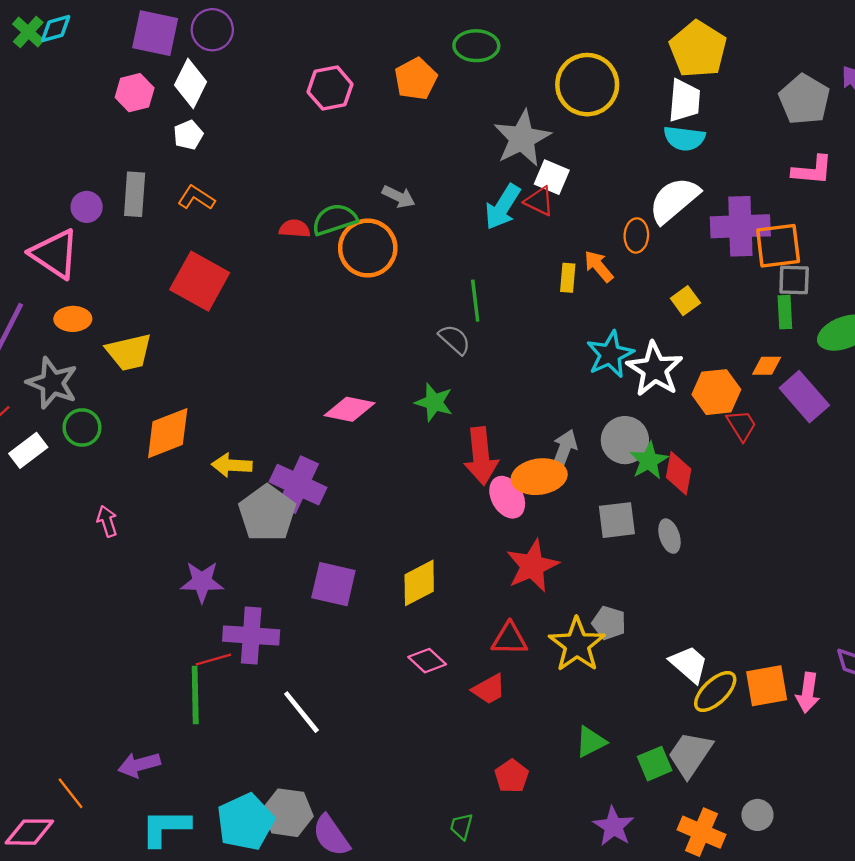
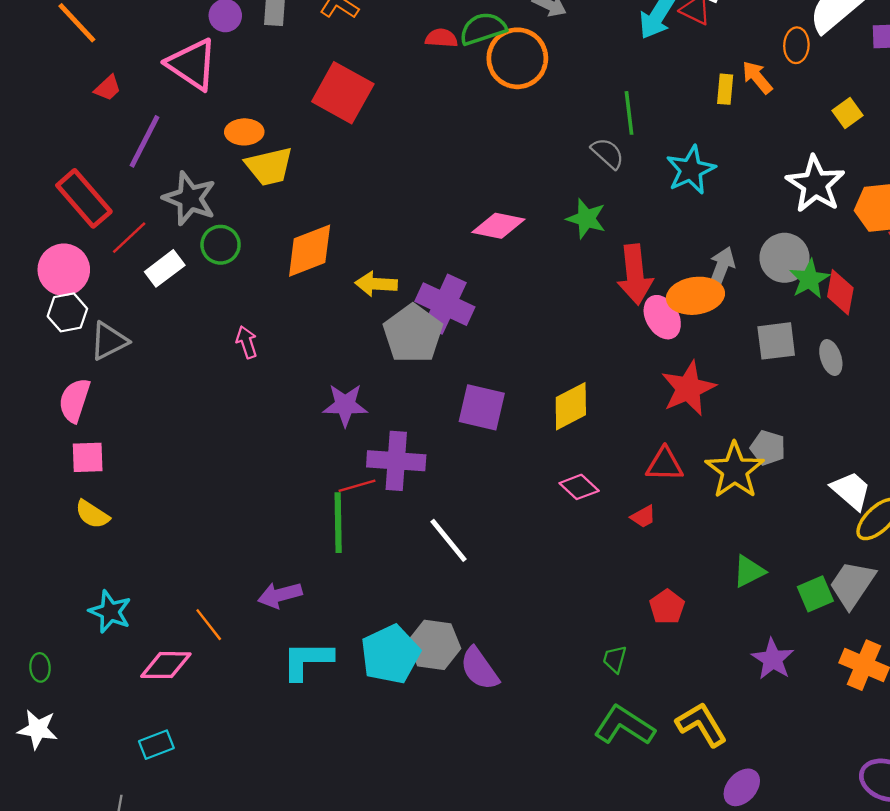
orange ellipse: (73, 319) -> (244, 132), moved
cyan star: (610, 354) -> (691, 170), moved
red trapezoid: (489, 689) -> (643, 517), size x0.7

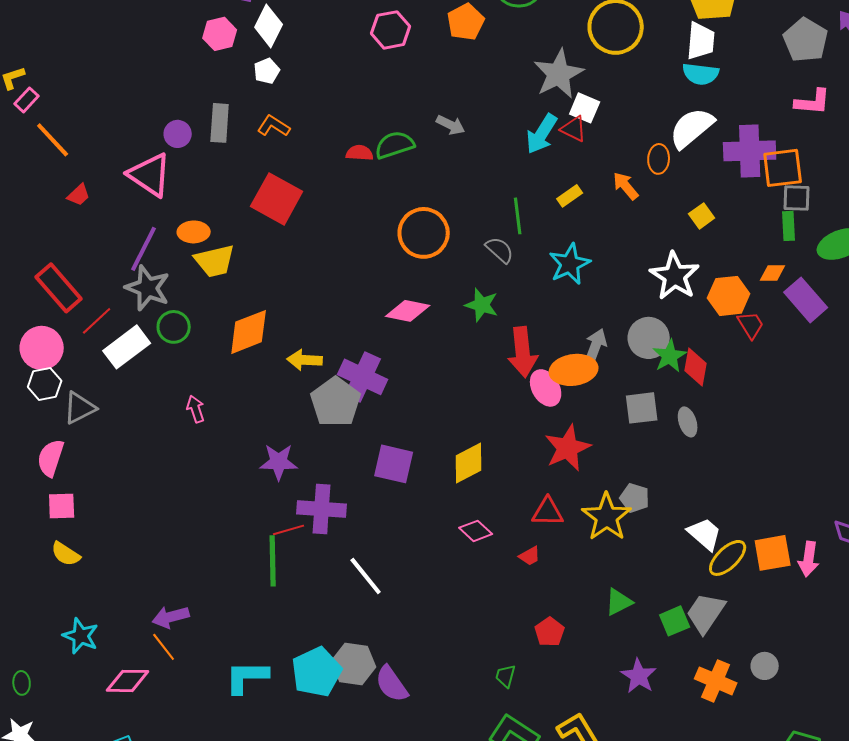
orange circle: (517, 58) -> (424, 233), moved
yellow rectangle: (725, 89) -> (570, 196), moved, turned 50
purple line: (145, 141) -> (144, 249), moved
white rectangle: (165, 268) -> (127, 347), size x1.4
purple arrow: (280, 595) -> (171, 617), moved

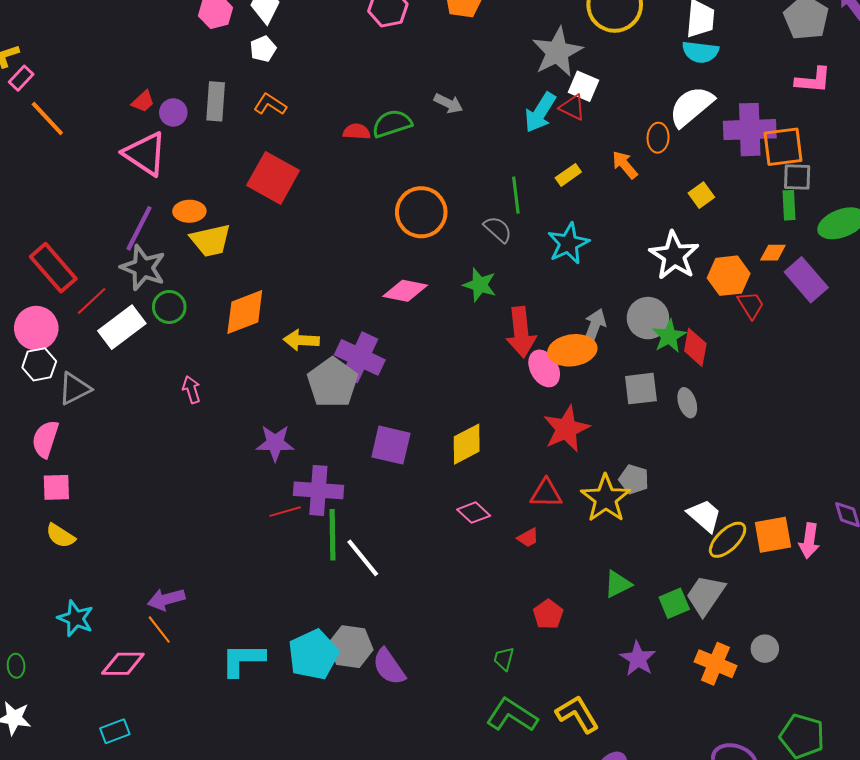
red trapezoid: (79, 195) -> (143, 101), moved
green line: (273, 561) -> (333, 535), moved

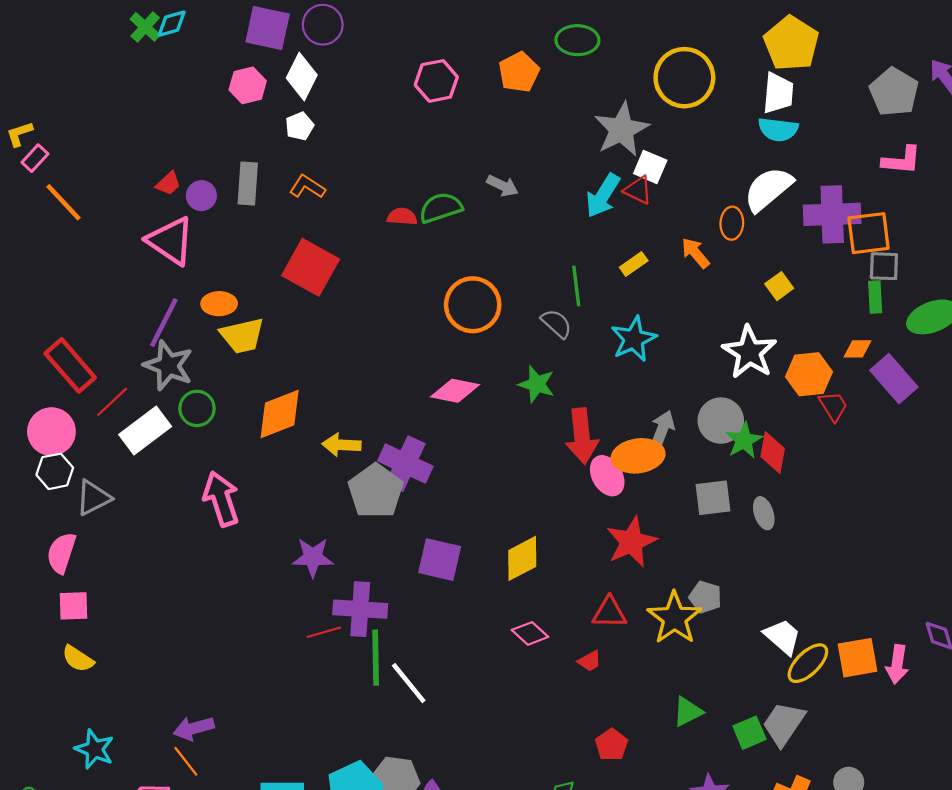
pink arrow: (191, 390) -> (221, 499), size x1.8

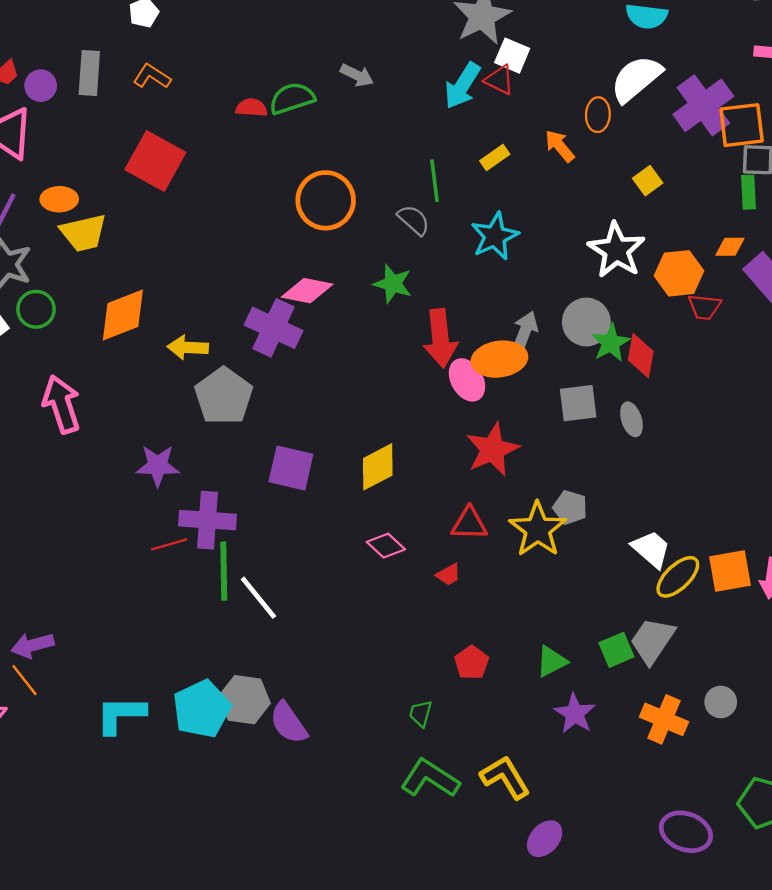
purple cross: (832, 214) -> (703, 105), turned -34
red trapezoid: (833, 406) -> (704, 307), turned 128
purple cross: (405, 464) -> (274, 328), moved
green triangle: (688, 712) -> (552, 661), moved

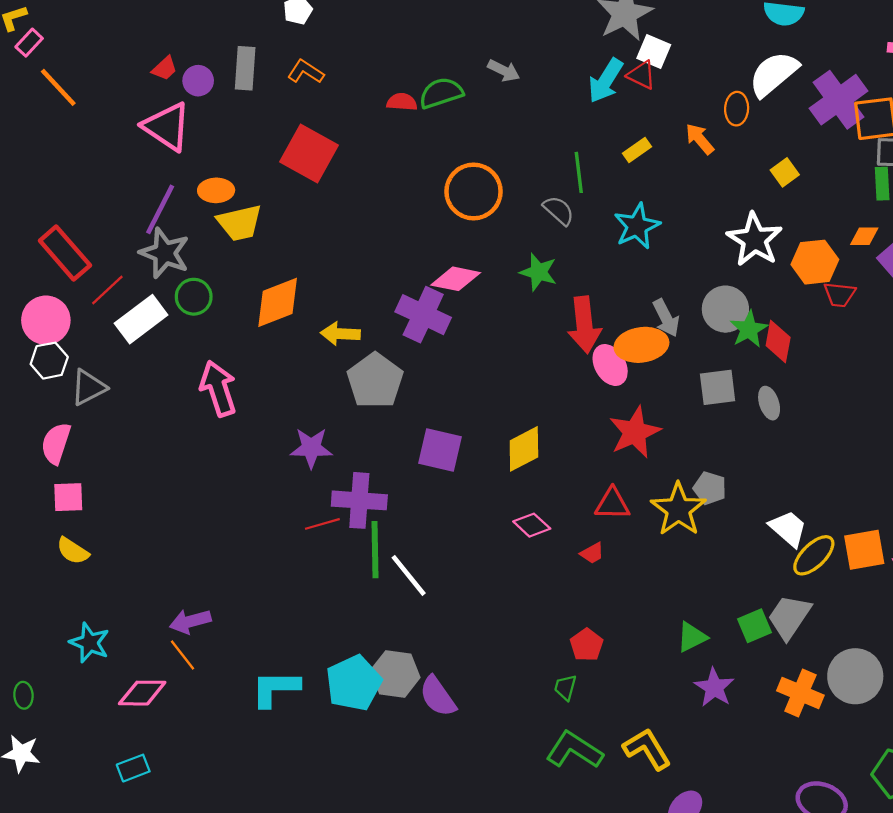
gray arrow: (525, 331) -> (666, 318), turned 132
red pentagon: (472, 663) -> (587, 645), moved
gray circle: (721, 702) -> (855, 676), size x1.8

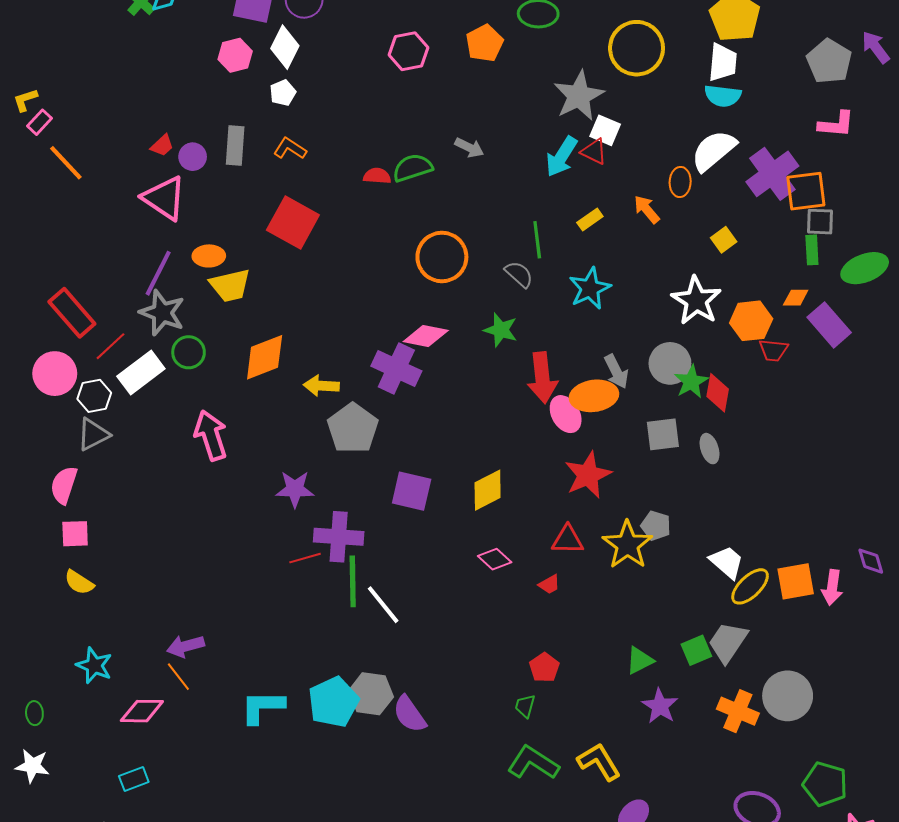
white hexagon: (49, 361) -> (94, 396), moved

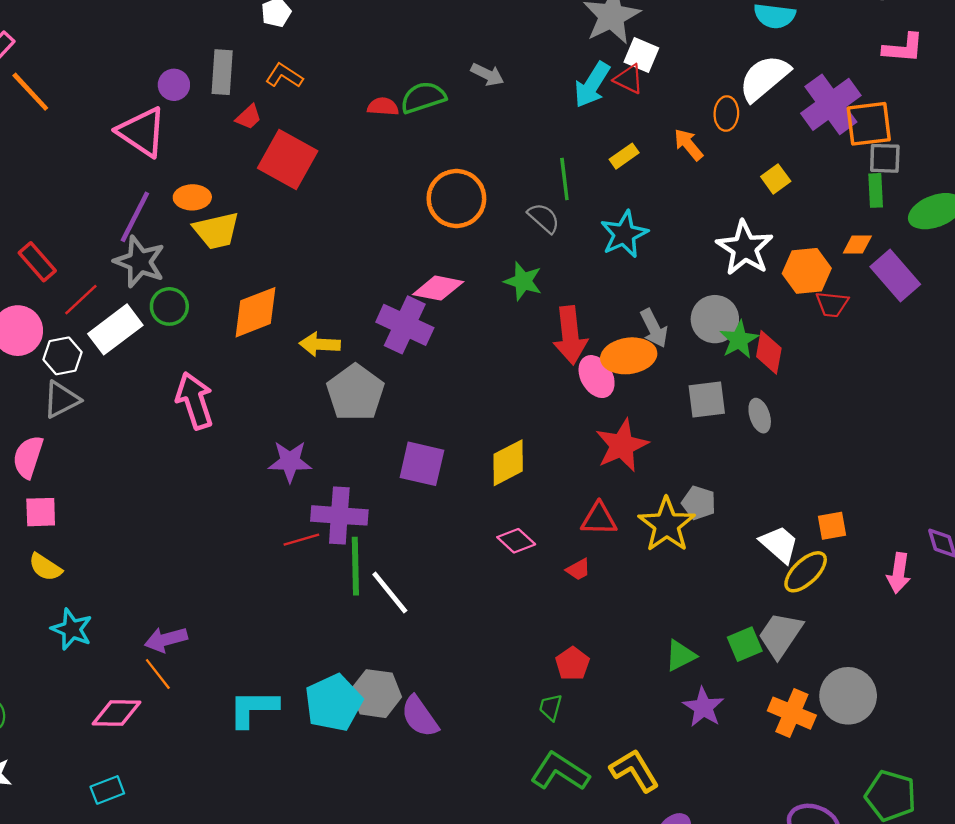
red trapezoid: (162, 145) -> (249, 117), moved
red rectangle: (72, 313) -> (37, 262), size x0.7
orange square: (796, 581) -> (832, 526), moved, size x0.7
cyan star: (94, 665) -> (72, 629), moved

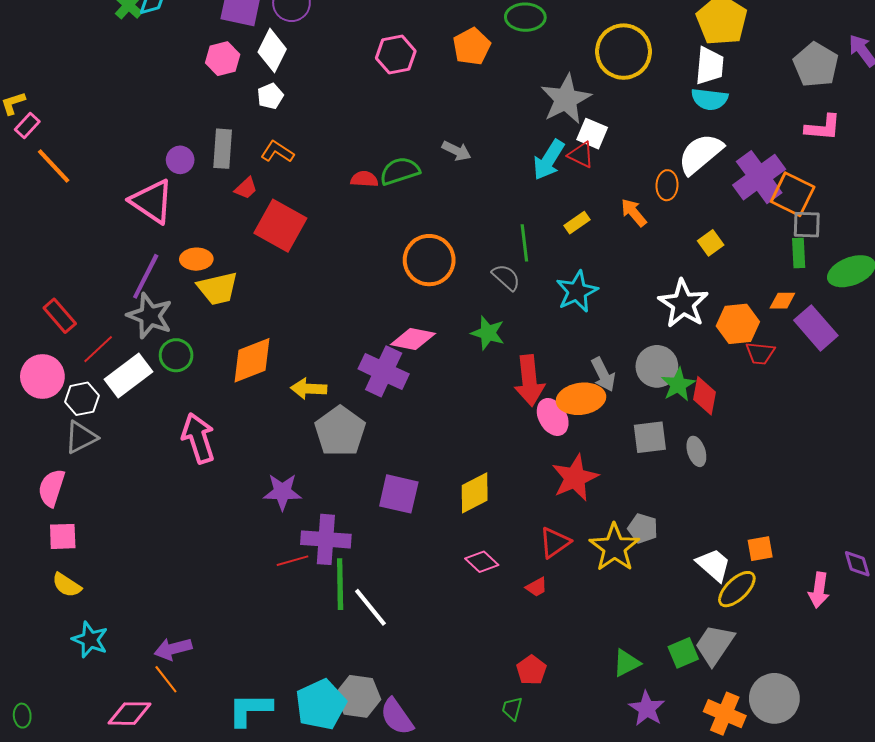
orange square: (869, 124) -> (793, 194), turned 33
red triangle: (599, 519) -> (555, 543), turned -36

